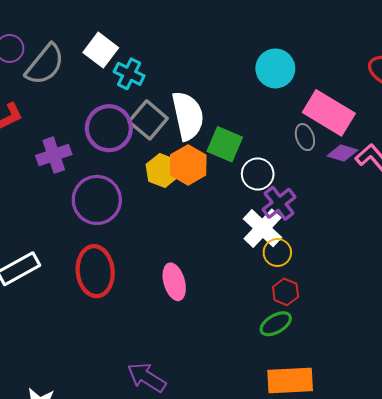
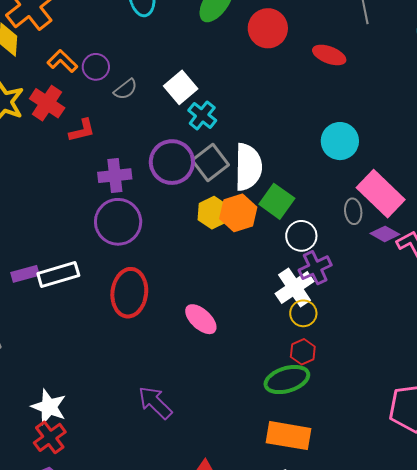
gray semicircle: (45, 64) -> (126, 89), size x0.6
purple circle: (97, 200) -> (118, 222), moved
pink ellipse: (174, 282) -> (201, 319), turned -44
green ellipse: (276, 324) -> (287, 380), size x1.4

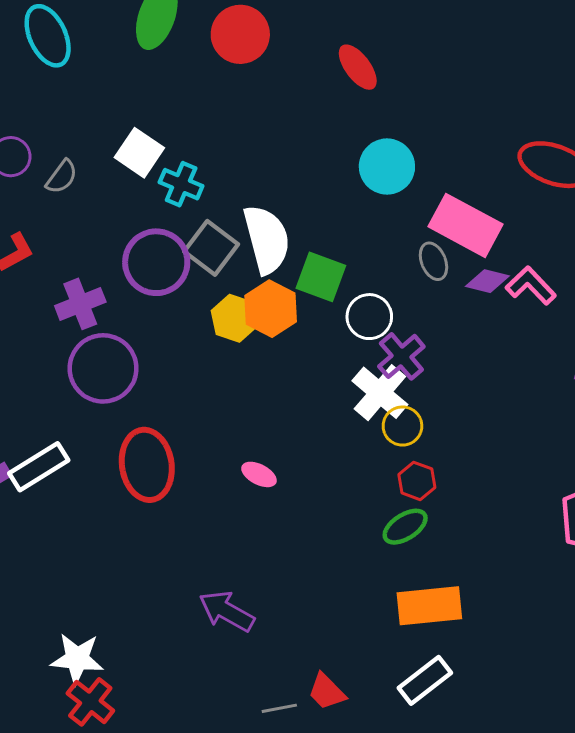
red ellipse: (329, 55) -> (358, 67), moved, turned 48
pink ellipse: (201, 319) -> (259, 474), size x0.7
green ellipse: (287, 380) -> (405, 527), size x0.7

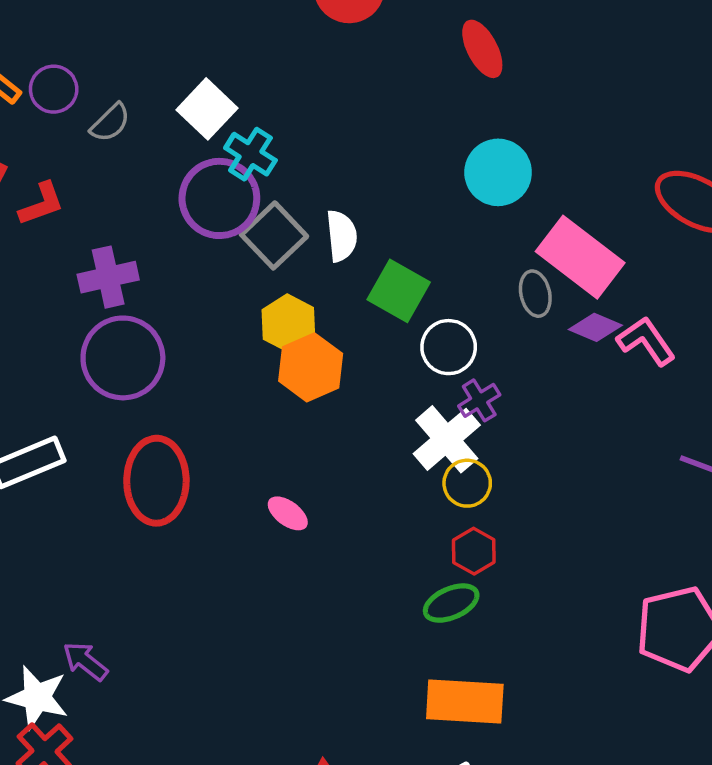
white semicircle: (267, 239) -> (342, 236), size x0.6
purple circle: (156, 262) -> (219, 198), moved
orange hexagon: (271, 309) -> (311, 367), moved
purple cross: (401, 356) -> (479, 400), size x0.7
purple arrow: (227, 611) -> (85, 661), moved, size x0.7

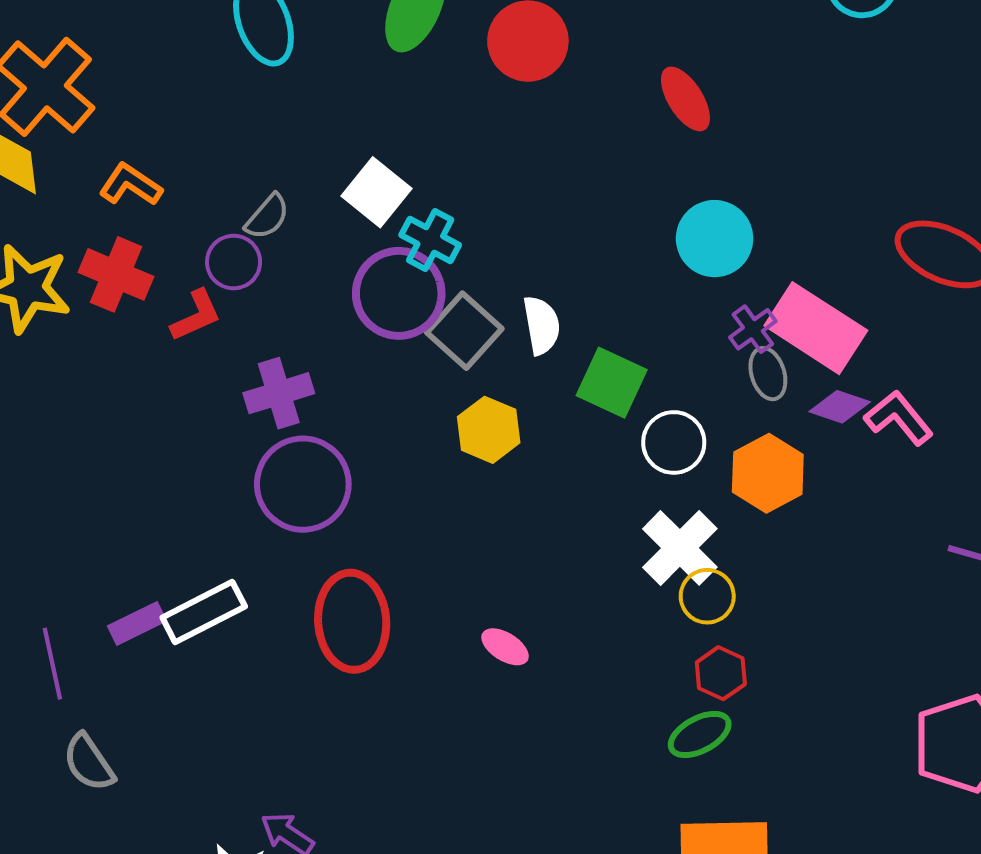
purple circle: (54, 89) -> (234, 262), moved
orange hexagon: (311, 367) -> (768, 473), moved
purple cross: (479, 400) -> (753, 329), moved

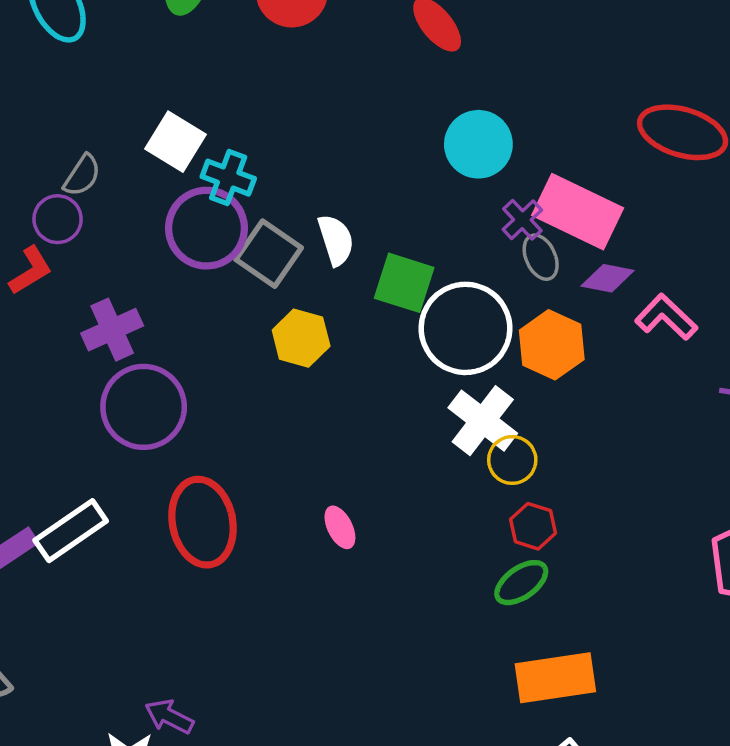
pink L-shape: (899, 418) -> (666, 317), moved
white circle: (674, 442) -> (465, 328), size x1.6
pink ellipse: (505, 647) -> (340, 527), turned 39

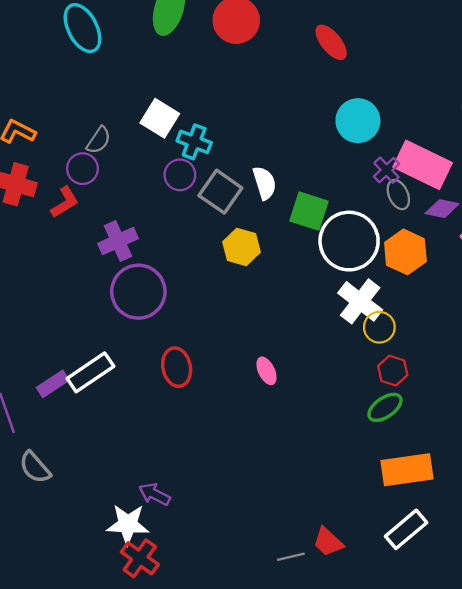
purple circle: (206, 228) -> (180, 175), size x0.6
red ellipse: (203, 522) -> (177, 367), size x0.7

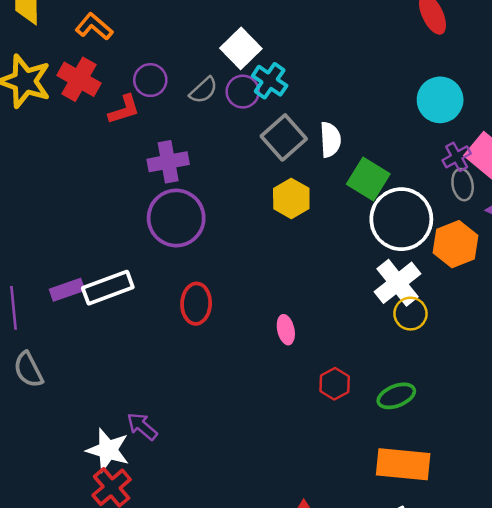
gray semicircle: (99, 140) -> (203, 90), moved
purple circle: (180, 175) -> (243, 92), moved
red hexagon: (393, 371) -> (335, 384), moved

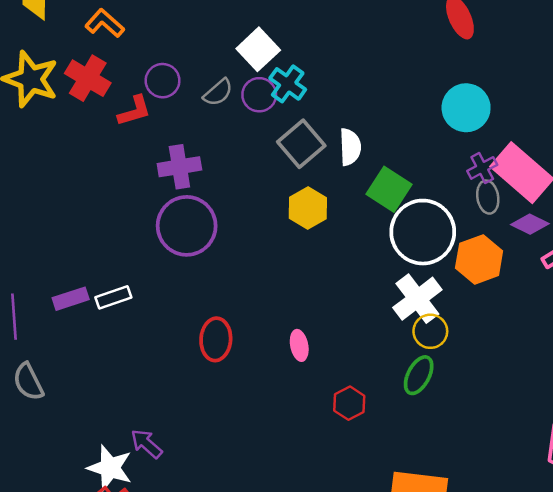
white rectangle: (108, 288) -> (113, 297), size x0.7
red ellipse: (196, 304) -> (216, 339), moved
green ellipse: (396, 396) -> (419, 375), moved, turned -42

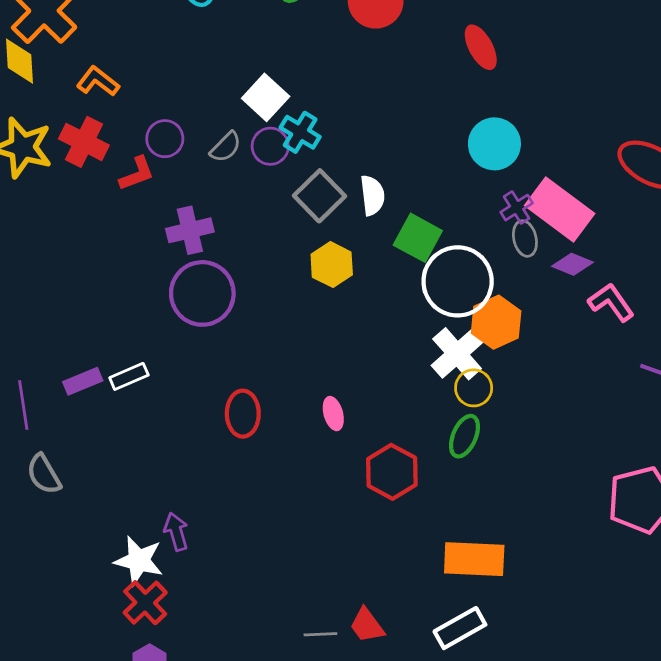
orange hexagon: (479, 259) -> (496, 322), moved
red hexagon: (349, 403) -> (392, 472), size x1.5
purple arrow: (146, 444) -> (176, 532), turned 36

